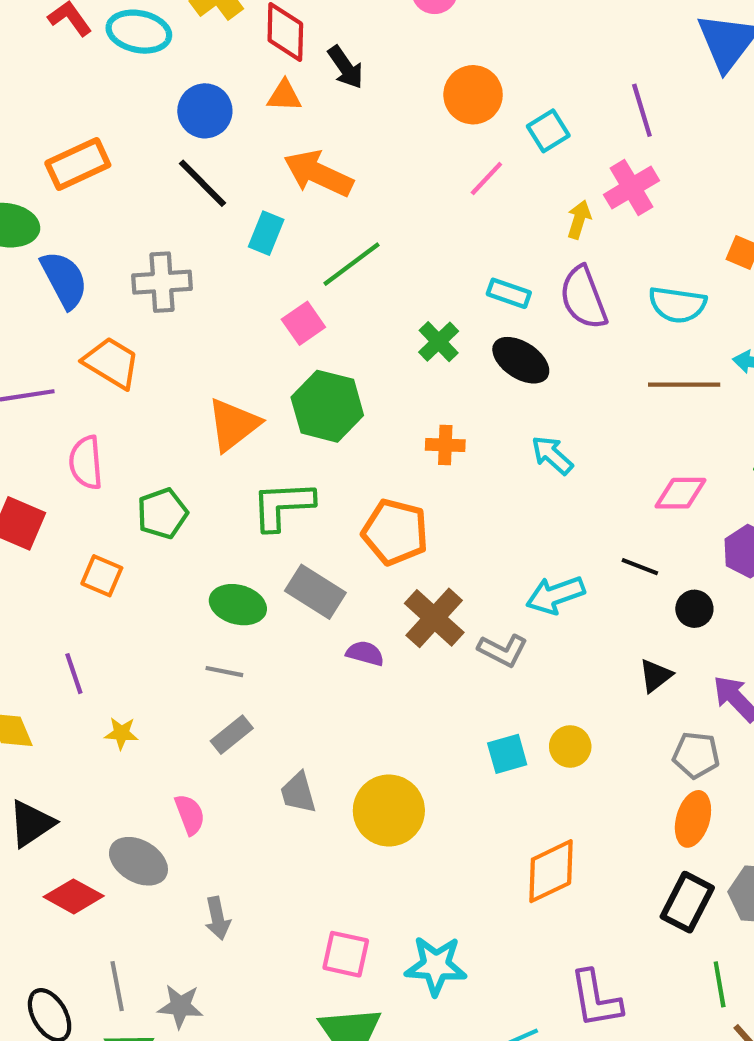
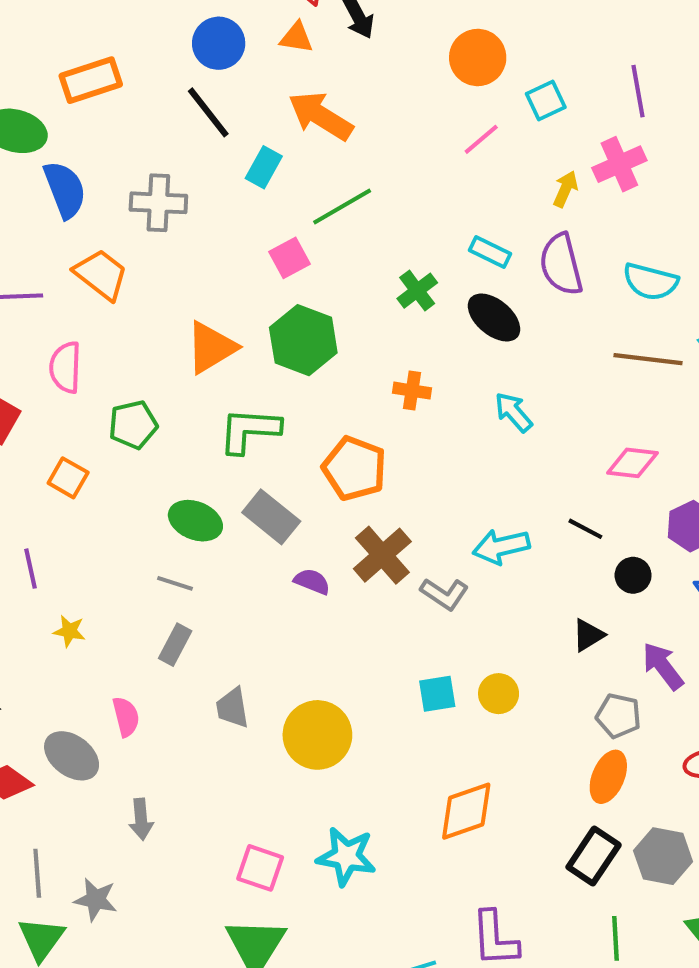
gray rectangle: (232, 735) -> (175, 645), turned -30
cyan star: (436, 966) -> (346, 856), moved

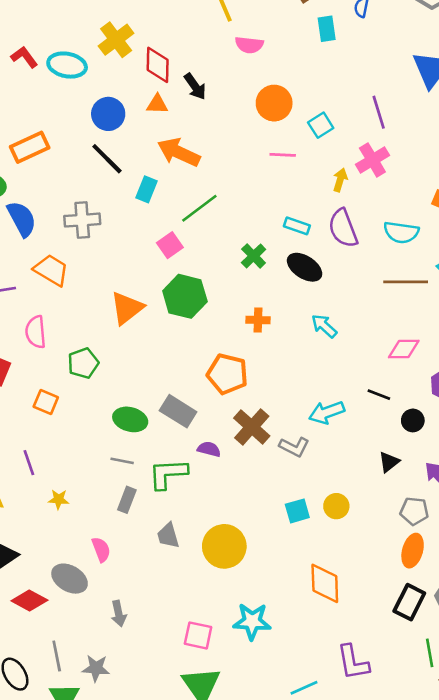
pink line: (481, 139) -> (283, 155), turned 50
green L-shape: (249, 430) -> (168, 474), moved
orange diamond: (466, 811) -> (325, 583), turned -66

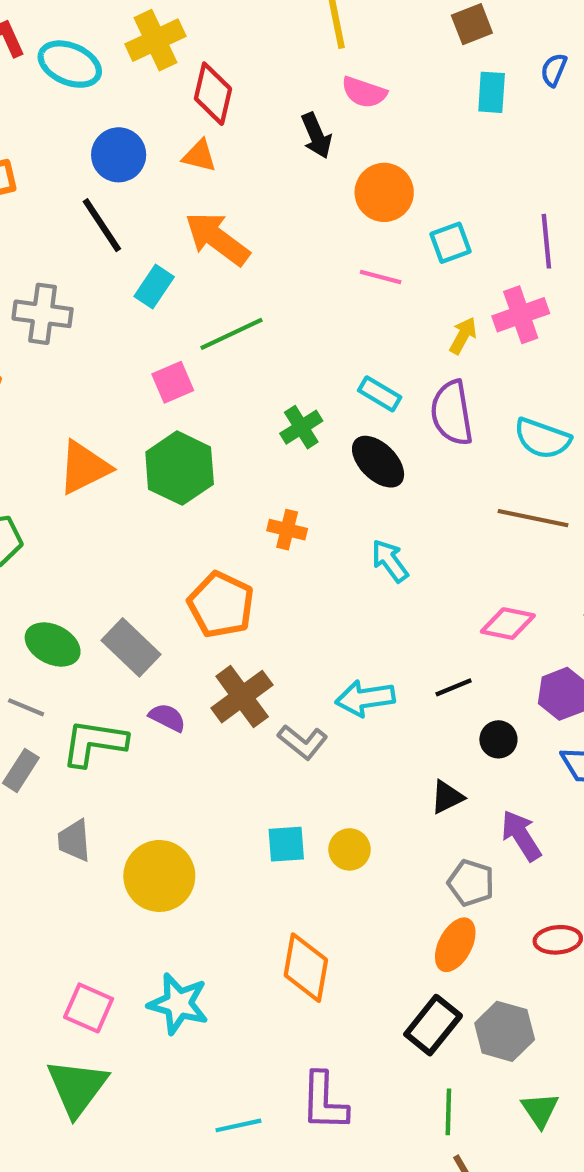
black arrow: (195, 86) -> (316, 136), moved
black line: (379, 395) -> (454, 687), turned -55

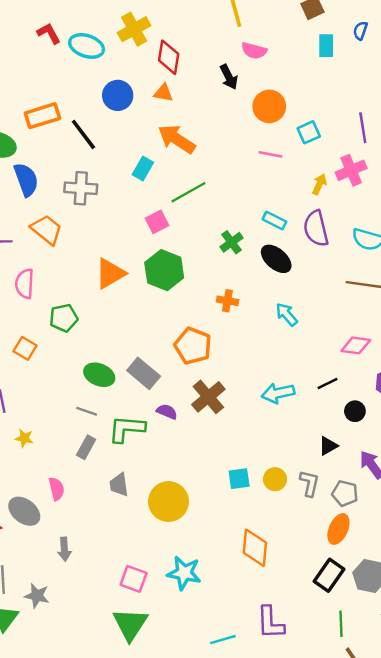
black line: (102, 225) -> (83, 134), moved
gray L-shape: (303, 742) -> (310, 483), moved, turned -112

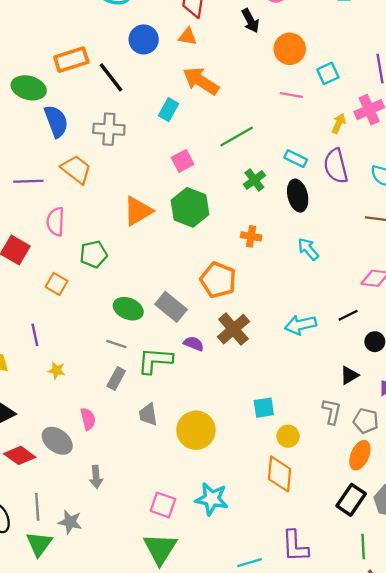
green line: (188, 192) -> (237, 137), moved
black ellipse: (276, 259) -> (298, 196), turned 36
yellow circle: (275, 479) -> (288, 436), moved

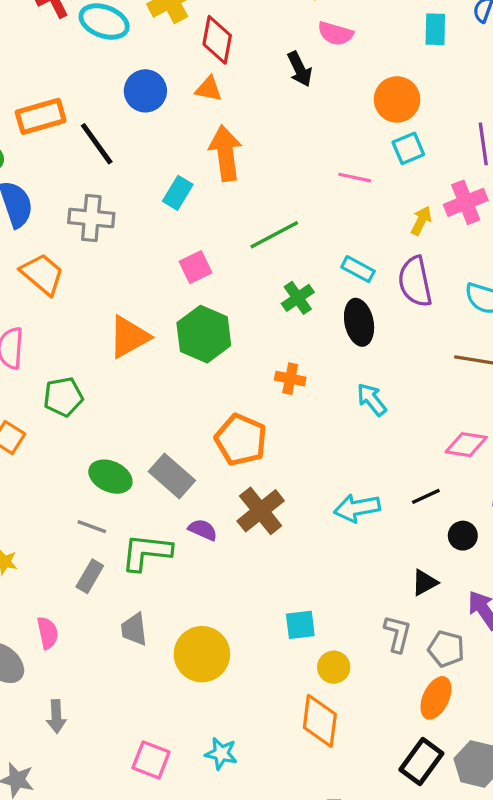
orange circle: (290, 49) -> (397, 99), moved
orange arrow: (201, 81) -> (225, 153), turned 48
cyan star: (212, 499) -> (221, 753), size x0.7

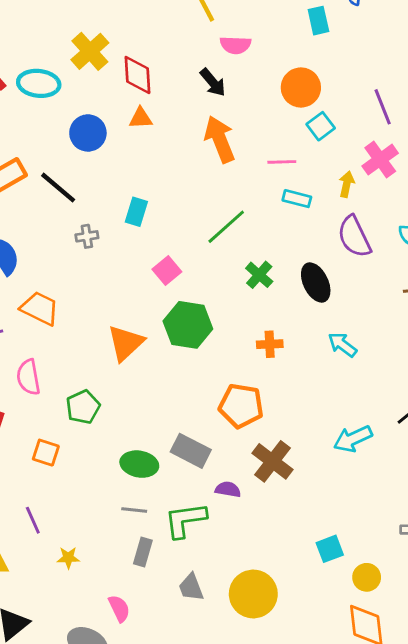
orange arrow: (225, 153) -> (220, 139), moved
gray cross: (91, 218) -> (87, 236), moved, size x0.6
cyan rectangle: (358, 269) -> (297, 199), moved

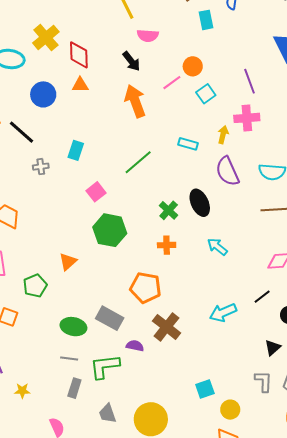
orange circle: (301, 87) -> (193, 66), size x0.7
pink cross: (380, 160) -> (247, 118), turned 30
pink line: (282, 162) -> (172, 83), moved, turned -36
green cross: (259, 275) -> (169, 210), moved
orange triangle: (126, 343) -> (68, 262), moved, size x0.7

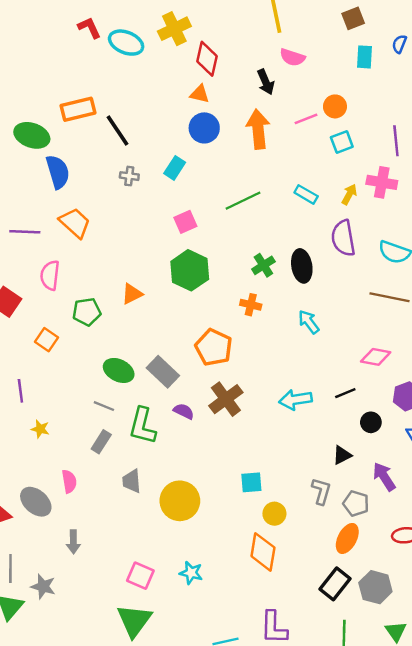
blue circle: (43, 94) -> (204, 128), moved
green L-shape: (105, 366) -> (143, 426), turned -84

